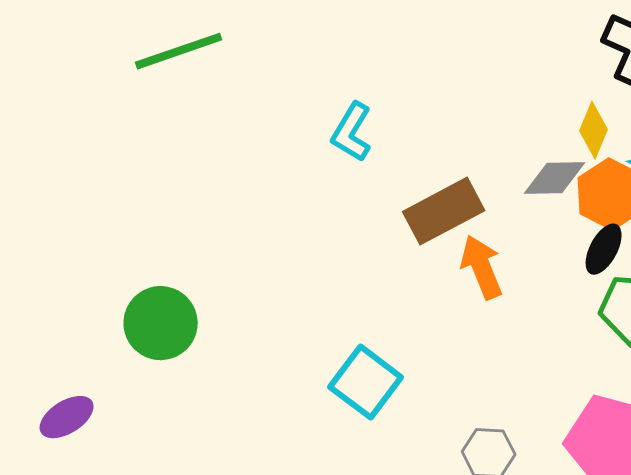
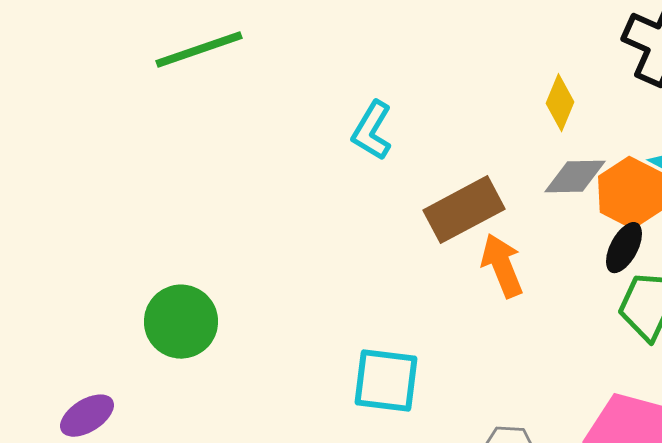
yellow diamond: (594, 130) -> (560, 103), moved
cyan square: (366, 382) -> (386, 381), turned -30

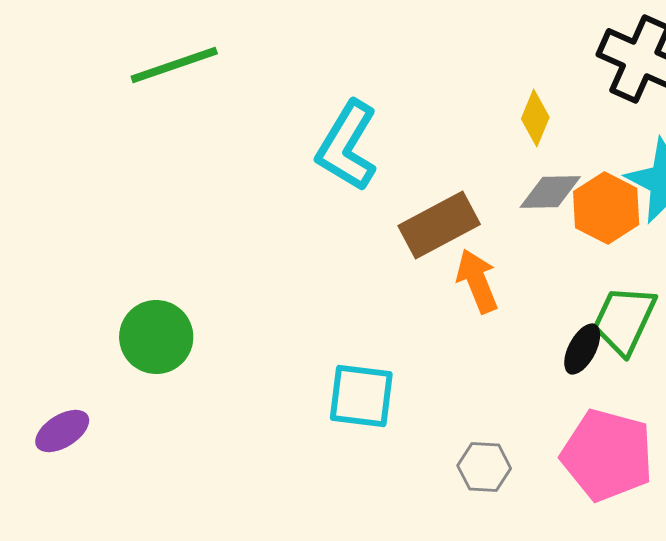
cyan L-shape: (372, 131) -> (347, 146), size x1.5
black ellipse: (624, 248) -> (582, 349), moved

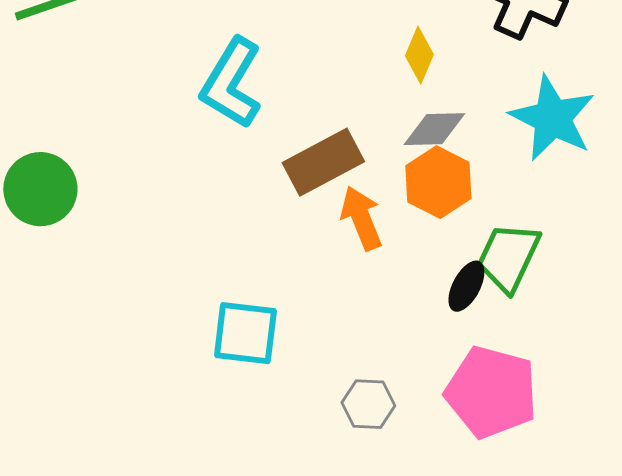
orange hexagon: (606, 208) -> (438, 182), moved
green circle: (156, 337) -> (40, 189), moved

